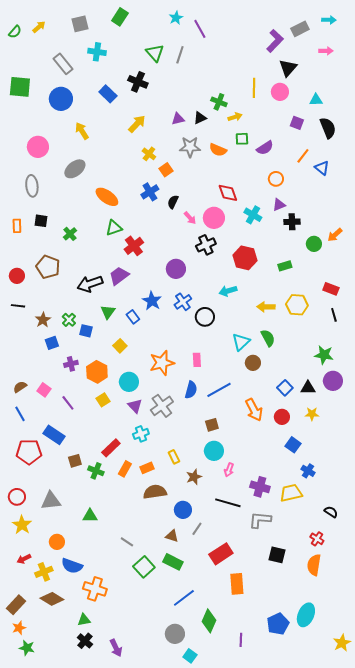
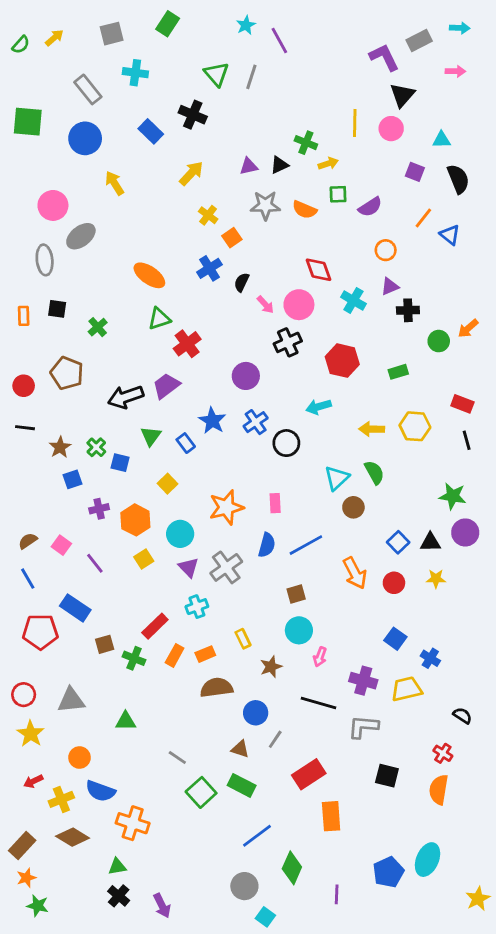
purple L-shape: (275, 41) -> (384, 57), turned -70
gray ellipse: (75, 169) -> (81, 236), moved
blue square: (293, 445) -> (395, 639), moved

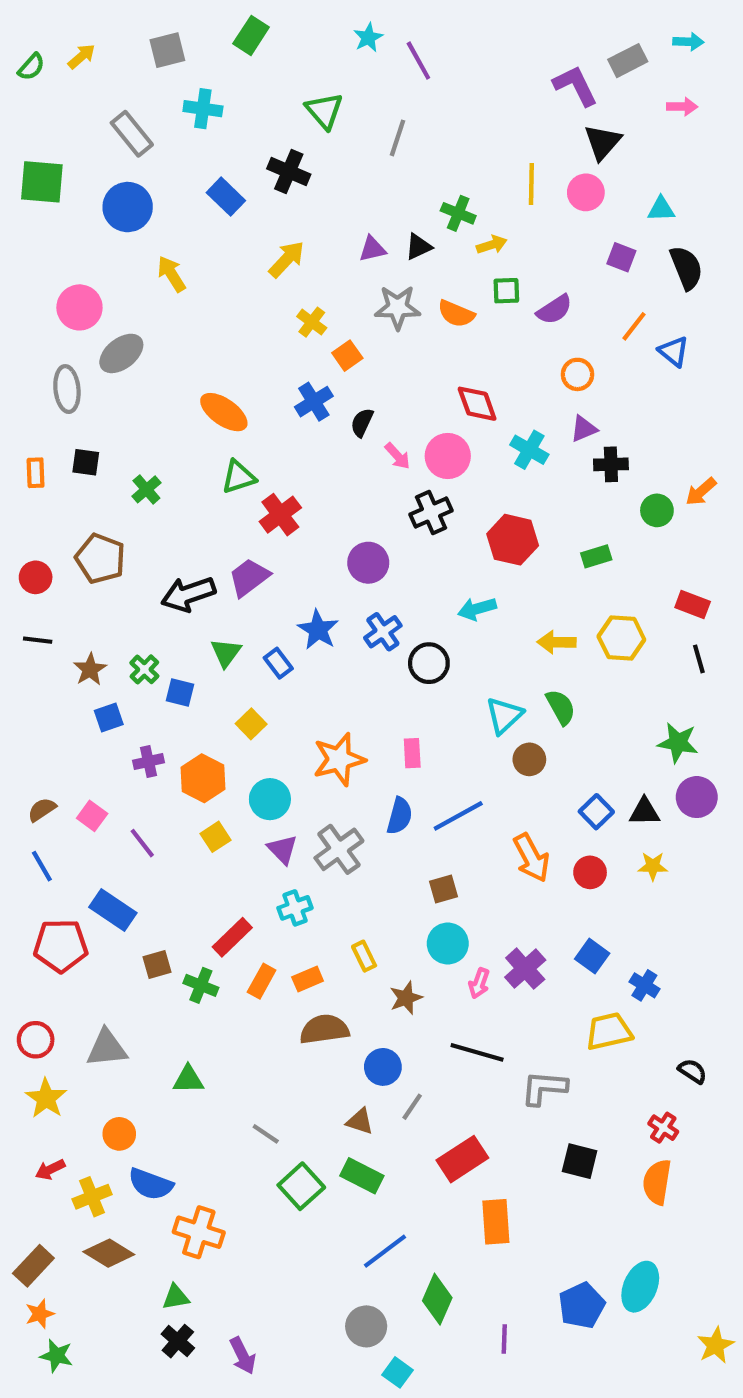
gray line: (251, 77) -> (398, 138), moved
purple cross: (363, 681) -> (525, 969), moved, turned 32

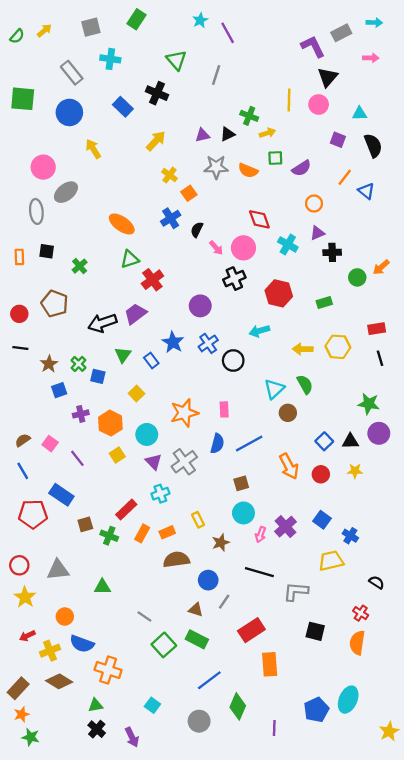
red rectangle: (693, 605) -> (377, 329), turned -30
cyan square: (398, 1372) -> (152, 705), moved

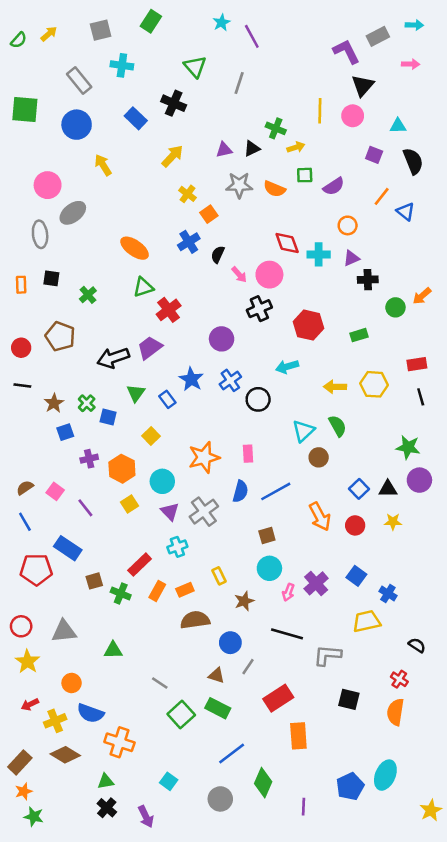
cyan cross: (288, 244) -> (319, 254), moved, turned -30

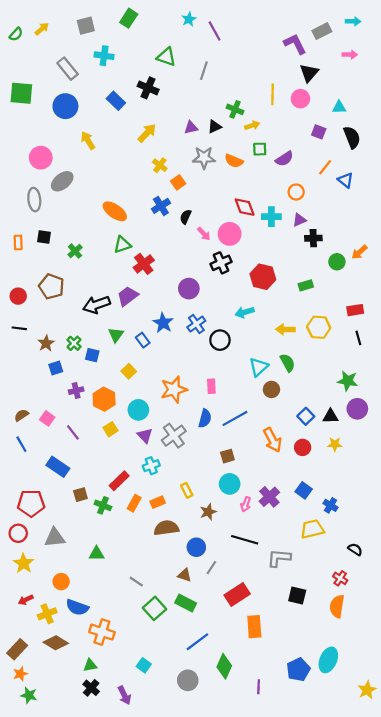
green triangle: (195, 67) -> (166, 57), turned -30
red pentagon: (36, 570) -> (31, 503), moved

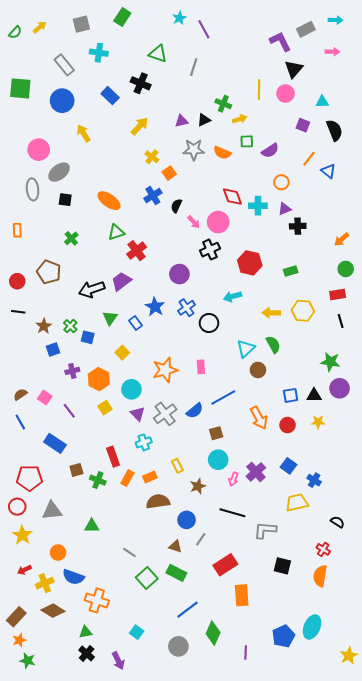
black square: (44, 237) -> (65, 200), moved
green circle: (337, 262) -> (346, 269), moved
blue square: (306, 416) -> (291, 395), turned 35
blue semicircle: (205, 418) -> (195, 411), moved, turned 36
red rectangle: (119, 481) -> (113, 457), turned -66

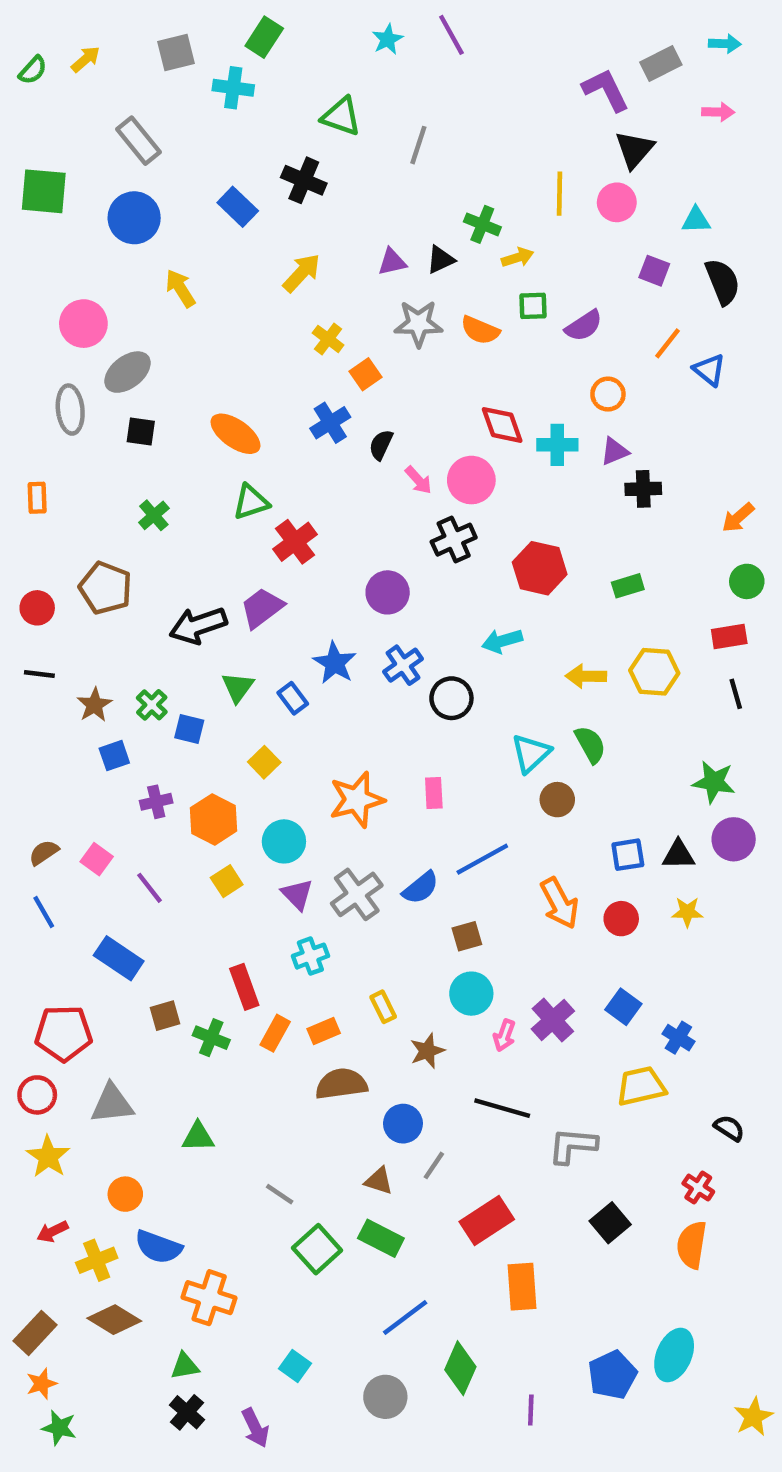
purple line: (204, 29) -> (451, 35), moved
cyan cross: (99, 53) -> (233, 88), moved
black square: (282, 566) -> (610, 1223), turned 36

